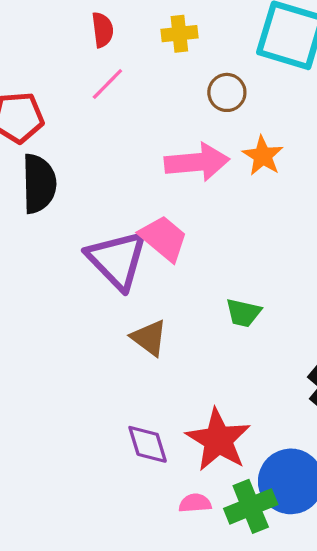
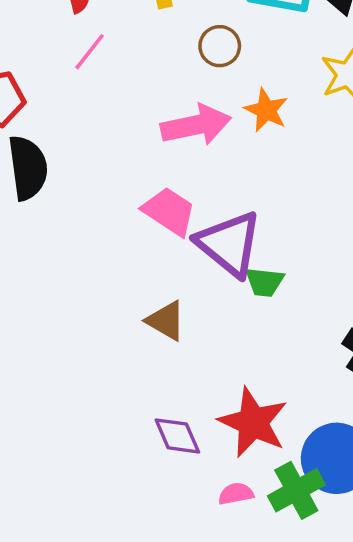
purple triangle: (117, 260) -> (229, 244), moved

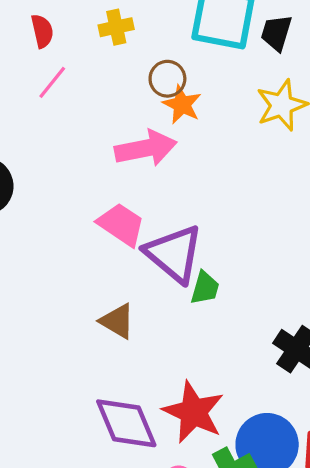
orange star: (266, 110) -> (182, 105), moved
green trapezoid: (265, 282) -> (205, 288), turned -81
purple diamond: (177, 436) -> (126, 423), size x1.5

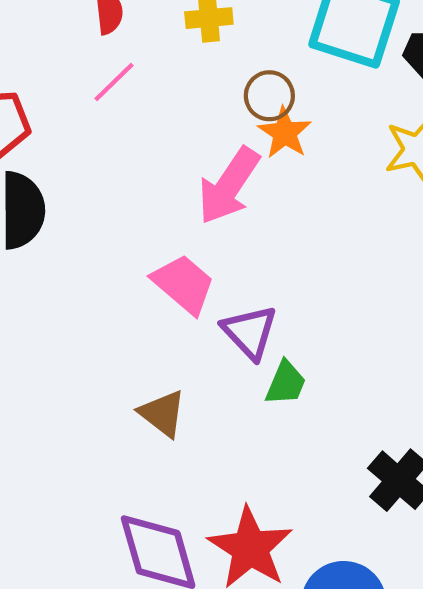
pink arrow: (146, 148) -> (229, 186), turned 128
purple triangle: (174, 254) -> (250, 332), size x0.7

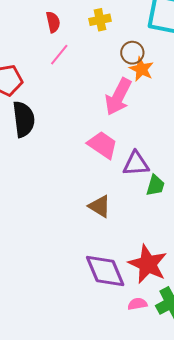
purple triangle: (250, 332) -> (136, 164), turned -44

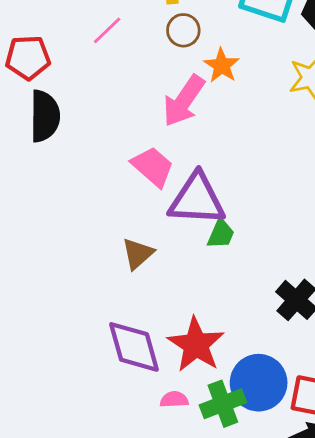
brown circle: (132, 53) -> (183, 30), moved
purple triangle: (136, 164) -> (197, 199), size x1.5
brown triangle: (100, 206) -> (138, 254), turned 40

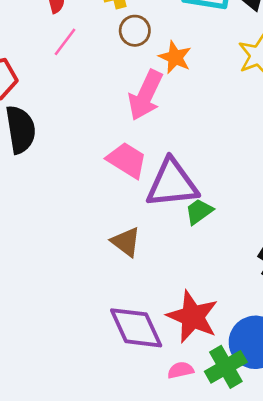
green trapezoid: (221, 234) -> (199, 212), turned -140
brown triangle: (138, 254) -> (126, 242), turned -32

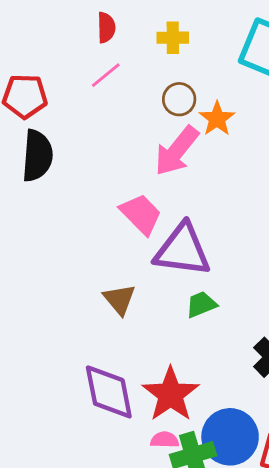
brown circle: (135, 31) -> (179, 99), moved
green trapezoid: (199, 212) -> (201, 304), moved
pink semicircle: (181, 370) -> (165, 440), moved

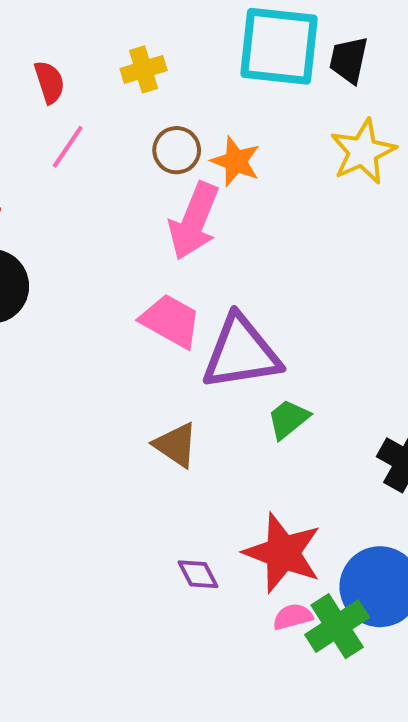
purple diamond: (109, 392) -> (198, 574), size x0.5

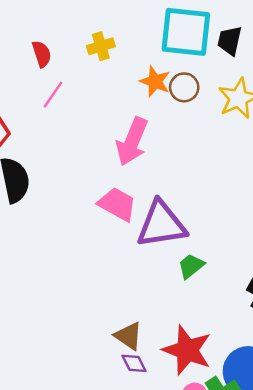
brown circle: (177, 150) -> (184, 87), moved
orange star: (236, 161) -> (155, 82), moved
brown triangle: (176, 445) -> (128, 336), moved

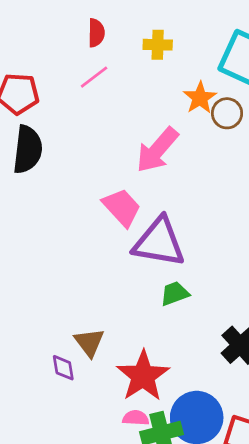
purple diamond: (134, 363) -> (63, 368), moved

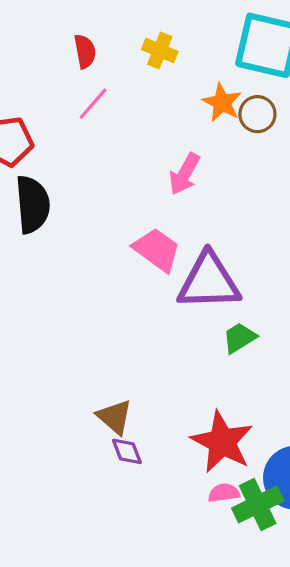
yellow cross: (158, 45) -> (160, 50), turned 32
pink arrow: (157, 150) -> (185, 174), size x0.7
brown triangle: (89, 342) -> (115, 417), moved

